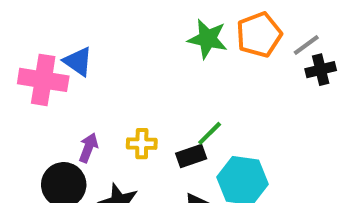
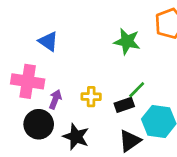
green star: (208, 39) -> (127, 41), moved
pink cross: (43, 80) -> (28, 81), moved

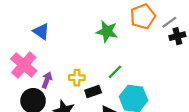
pink cross: (28, 81) -> (24, 65), turned 32
black rectangle: (124, 105) -> (93, 92), moved

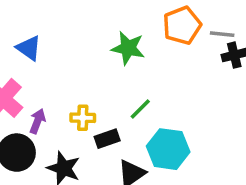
gray line: (169, 22) -> (222, 34), turned 42

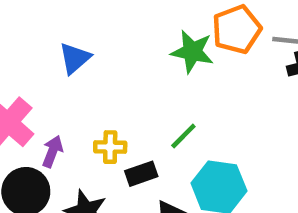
blue triangle: (29, 48) -> (75, 58), moved, turned 44
green star: (128, 48) -> (192, 52), moved

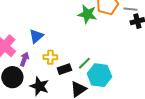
blue triangle: (75, 58) -> (36, 36), moved
green line: (183, 136) -> (84, 63), moved

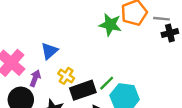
yellow cross: (50, 57) -> (66, 76), turned 32
black rectangle: (64, 69) -> (83, 90), size x1.5

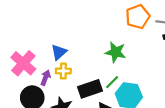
green star: (110, 25) -> (116, 52), moved
yellow cross: (66, 76) -> (63, 71), moved, turned -32

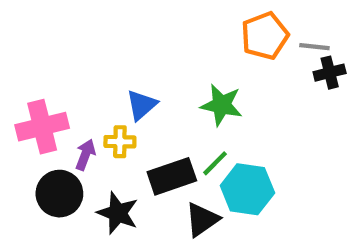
blue triangle: (59, 52) -> (142, 105), moved
pink cross: (23, 63) -> (42, 127), turned 35

